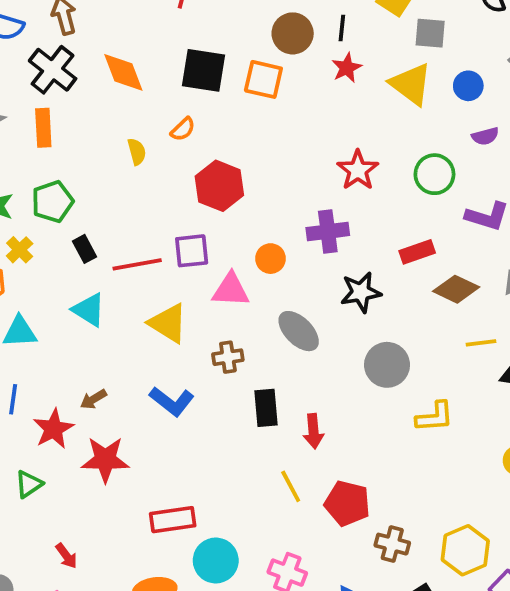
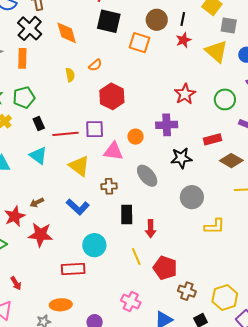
black square: (204, 70) -> (109, 21), moved
cyan circle: (216, 561) -> (94, 245), moved

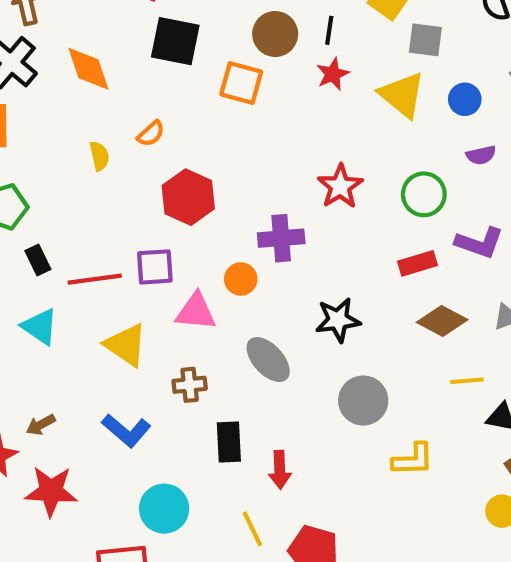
purple cross: (167, 125) -> (281, 238), moved
red rectangle: (212, 139) -> (418, 263), moved

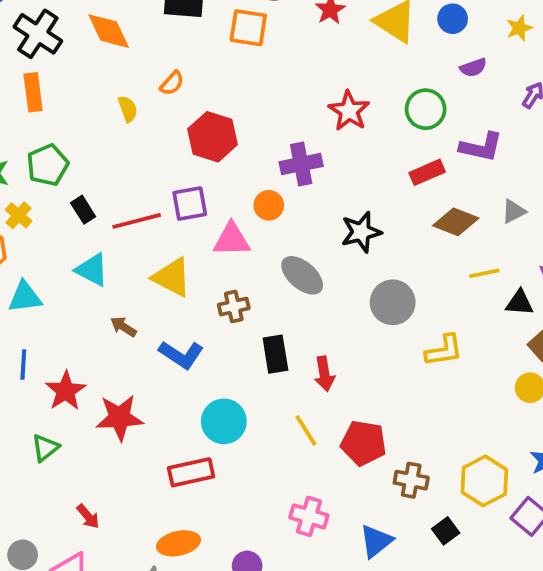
brown arrow: (41, 425) -> (123, 327), moved, turned 68

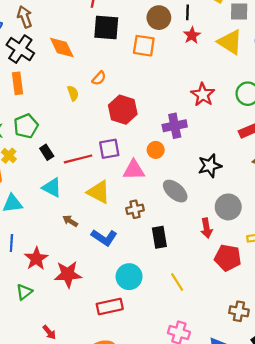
red arrow: (324, 374) -> (206, 228), moved
red pentagon: (363, 443) -> (228, 258), moved

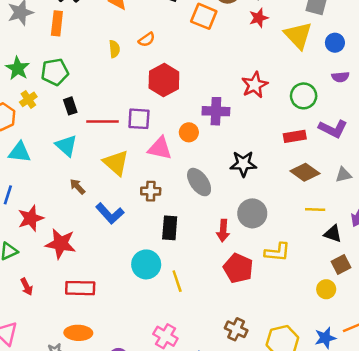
cyan circle: (129, 277) -> (146, 264), moved
red rectangle: (110, 306) -> (80, 288), moved
red arrow: (49, 332) -> (27, 287), moved

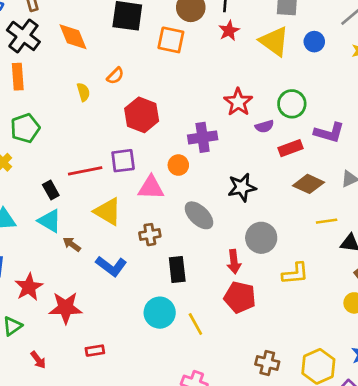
purple semicircle: (340, 77) -> (264, 126), moved
black rectangle: (70, 106) -> (51, 190), moved
cyan triangle: (66, 146) -> (50, 221), moved
red pentagon: (238, 268) -> (240, 297), moved
red rectangle: (80, 288) -> (95, 351), size x0.6

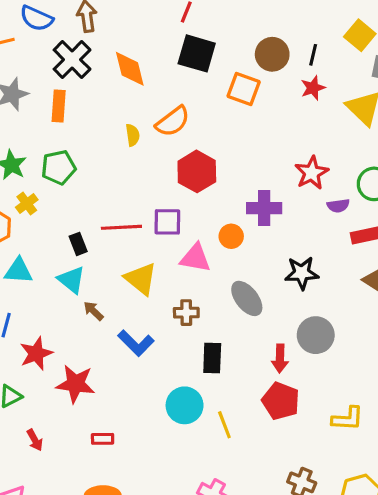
orange semicircle: (115, 76) -> (173, 121), size x1.6
yellow L-shape: (295, 273) -> (348, 419), moved

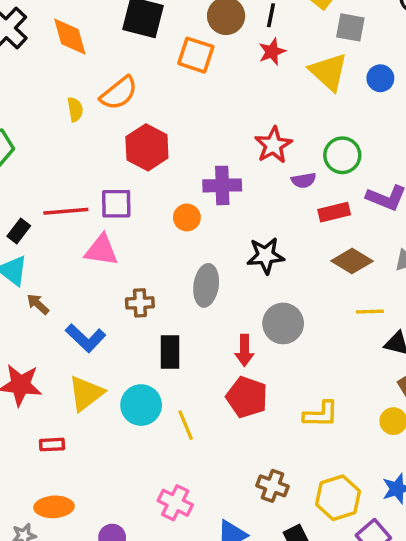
black rectangle: (78, 244) -> (19, 231), turned 60
pink triangle: (195, 258) -> (101, 250), moved
yellow triangle: (141, 279) -> (86, 393), moved, turned 45
gray ellipse: (247, 298) -> (206, 285), turned 48

